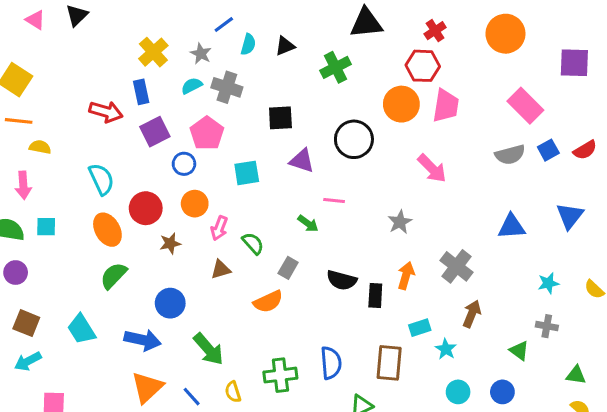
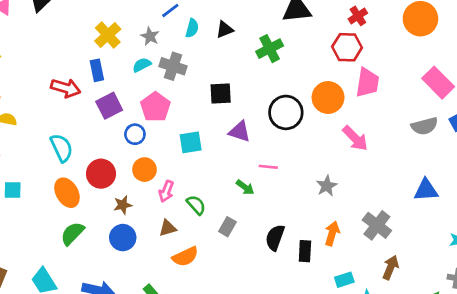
orange circle: (401, 104) -> (328, 98), moved
black semicircle: (342, 280) -> (275, 238), turned 95
orange semicircle: (268, 302) -> (185, 257), moved
blue circle: (170, 303) -> (123, 238), moved

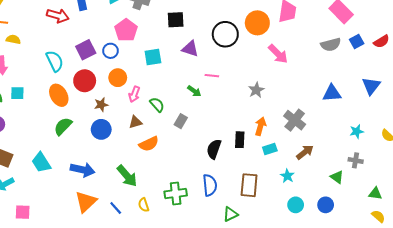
purple square: (109, 106) -> (86, 50), moved
black semicircle: (275, 238) -> (214, 149), moved
brown arrow: (391, 267) -> (305, 152), turned 30
cyan rectangle: (344, 280) -> (270, 149), moved

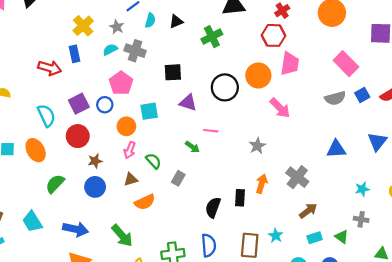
orange circle: (118, 78) -> (126, 126), moved
orange ellipse: (59, 95) -> (36, 150), moved
cyan rectangle: (270, 149) -> (315, 238), moved
cyan star: (287, 176) -> (276, 236), moved

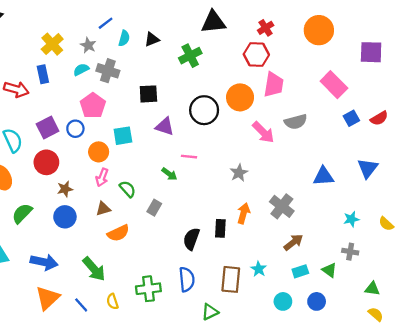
gray semicircle: (335, 98) -> (296, 122), moved

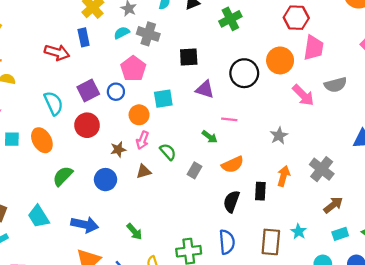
brown star: (65, 189) -> (118, 149), moved
orange semicircle: (118, 233) -> (233, 165), moved
green arrow: (94, 269) -> (134, 232), size x0.7

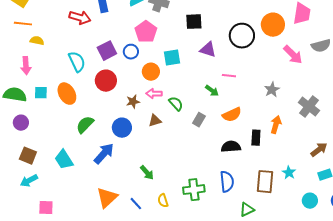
pink arrow: (142, 140) -> (154, 94), turned 70
gray cross: (322, 169) -> (309, 107), moved
black semicircle: (231, 201) -> (231, 147), turned 66
blue arrow: (85, 225) -> (104, 154), moved, turned -60

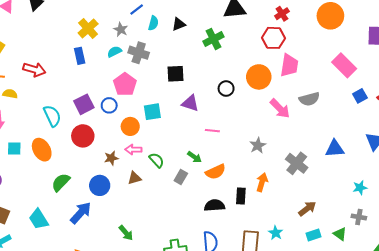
red arrow: (80, 18) -> (34, 70), moved
black circle: (242, 36) -> (226, 89), size x0.6
green arrow: (212, 91) -> (194, 157), moved

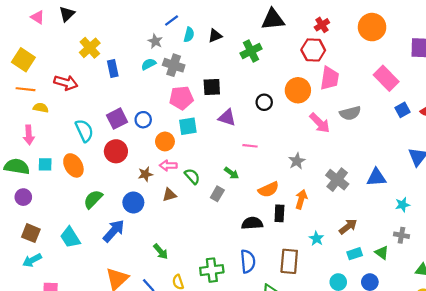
yellow cross: (88, 28) -> (90, 48), moved
pink pentagon: (125, 84) -> (181, 98), moved, turned 30
blue triangle: (335, 149) -> (376, 177), moved
orange semicircle: (216, 172) -> (269, 189), moved
cyan star: (276, 233) -> (316, 238), moved

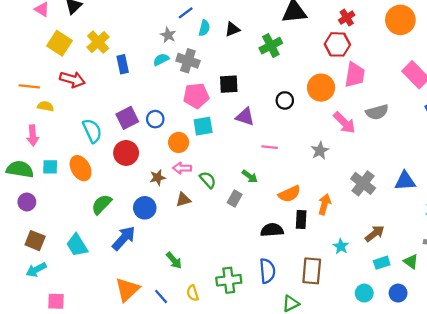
yellow square: (23, 60) -> (60, 43), moved
gray star: (297, 161) -> (320, 151), moved

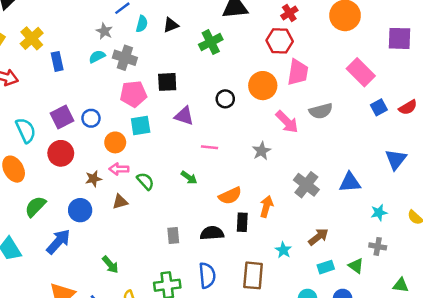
gray rectangle: (235, 198) -> (173, 236), moved, turned -35

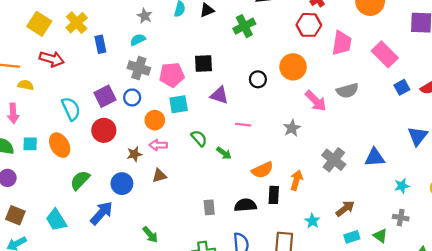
gray cross: (125, 58) -> (139, 68), moved
pink trapezoid: (298, 72) -> (342, 43), moved
green semicircle: (145, 181) -> (199, 138), moved

